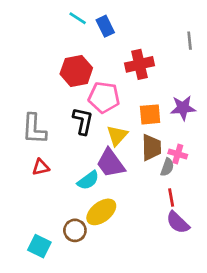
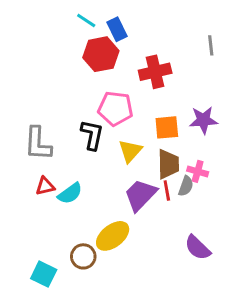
red hexagon: (76, 71) -> (101, 54), moved
purple trapezoid: (111, 163) -> (140, 195), moved, turned 80
cyan semicircle: (88, 180) -> (70, 193), moved
red line: (171, 197) -> (167, 190), moved

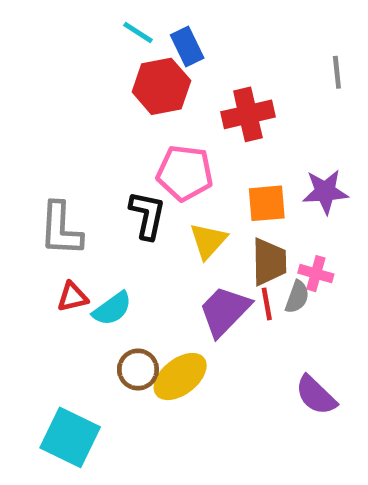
brown circle: (83, 256) -> (138, 369), moved
cyan square: (44, 274) -> (70, 437), size x1.4

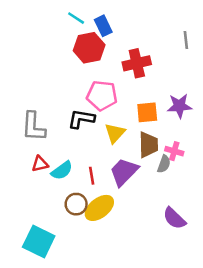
black L-shape: (147, 215) -> (81, 119), turned -92
red line: (267, 304) -> (92, 176), moved

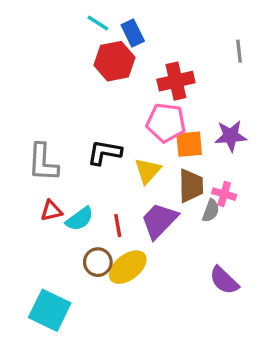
pink pentagon: (102, 96) -> (166, 123), moved

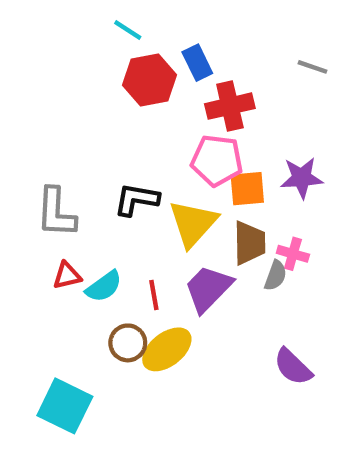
blue rectangle: (133, 33) -> (197, 63), moved
gray line: (239, 51) -> (312, 67), turned -65
yellow triangle: (148, 171) -> (193, 223), size x1.4

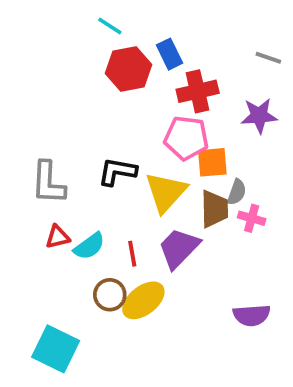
purple star: (302, 178) -> (259, 116), moved
gray semicircle: (276, 276) -> (237, 192), moved
purple semicircle: (293, 367) -> (252, 315), turned -48

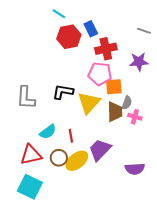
red triangle: (58, 237) -> (31, 155), moved, size x1.6
purple trapezoid: (179, 248) -> (100, 150), moved

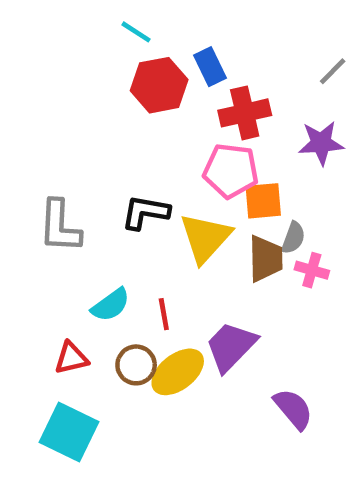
gray line: (144, 31) -> (333, 71), turned -64
red triangle: (31, 155) -> (71, 358), size x0.7
purple semicircle: (135, 169) -> (293, 409), moved, turned -126

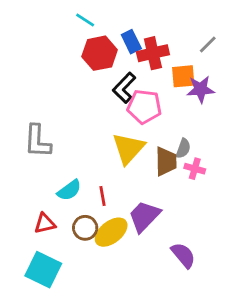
red cross: (245, 113) -> (153, 53), moved
orange square: (263, 201) -> (183, 76), moved
black L-shape: (145, 212) -> (124, 88), moved, turned -56

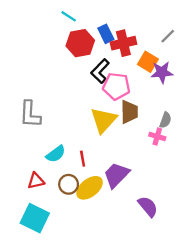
orange square: (183, 76) -> (148, 62), turned 36
gray semicircle: (183, 148) -> (165, 120), moved
brown trapezoid: (166, 161) -> (129, 112), moved

